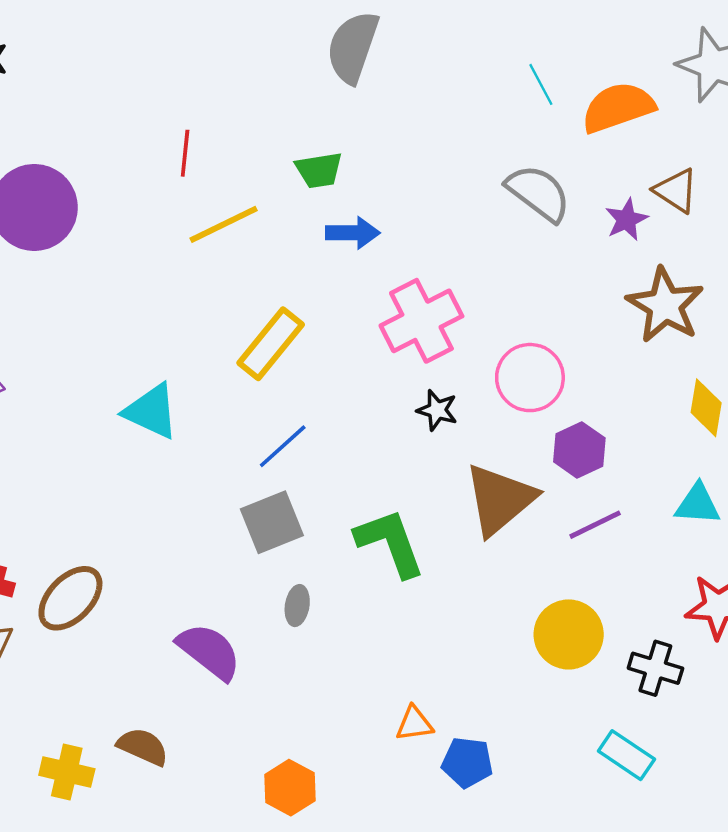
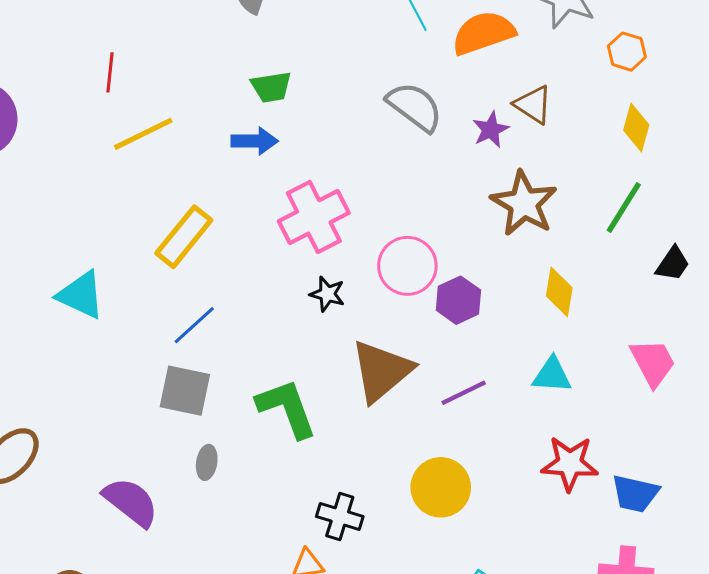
green trapezoid: (319, 170) -> (271, 87), moved
purple hexagon: (579, 450) -> (458, 300), moved
gray square: (272, 522) -> (185, 391), turned 34
black cross: (655, 668) -> (340, 516), moved

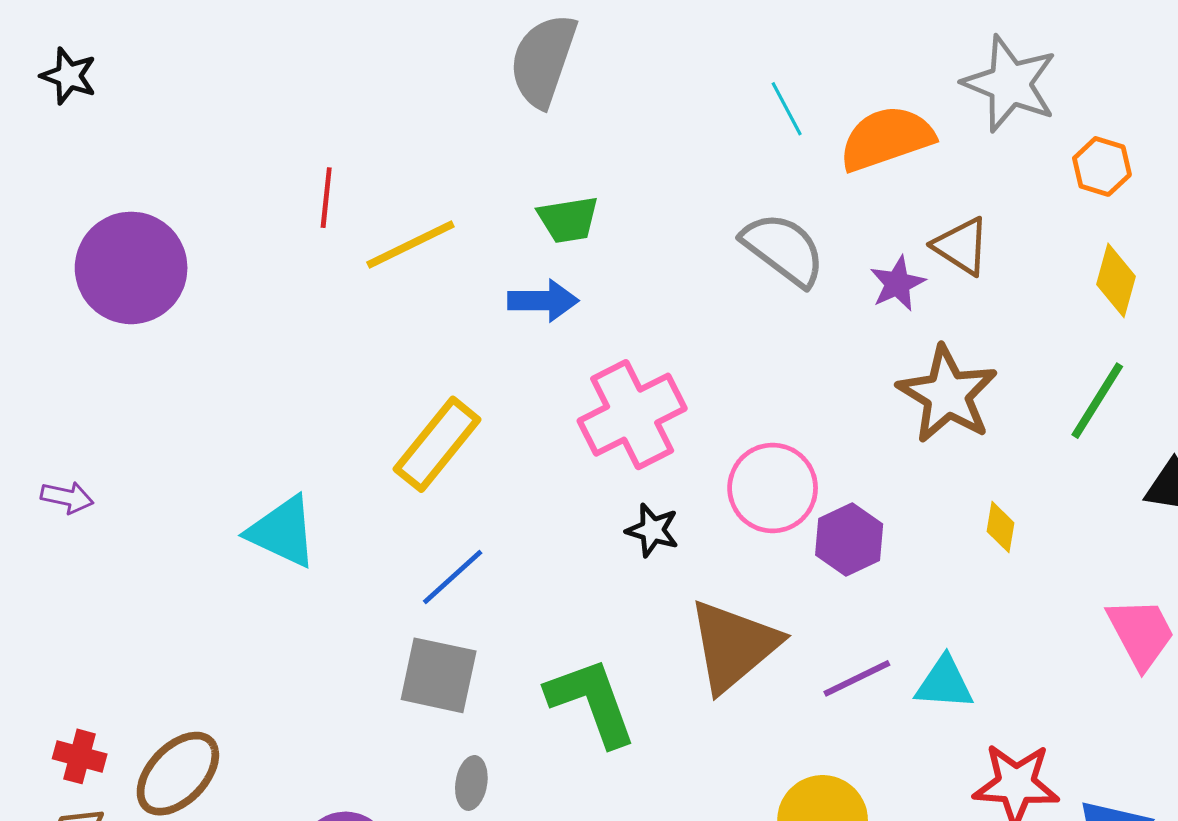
yellow line: (143, 134) -> (410, 245), moved
yellow diamond: (559, 292) -> (1000, 527), size x0.7
cyan triangle: (552, 375) -> (944, 683), moved

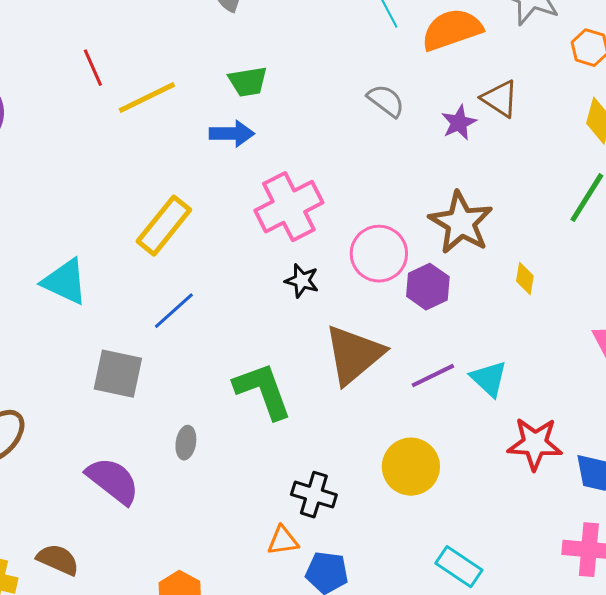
red line: (326, 198) -> (93, 68), turned -30
gray semicircle: (784, 249) -> (386, 101), size x0.7
brown star: (947, 394) -> (461, 223), moved
gray square: (439, 675) -> (118, 374), moved
cyan triangle: (944, 683) -> (489, 379), turned 39

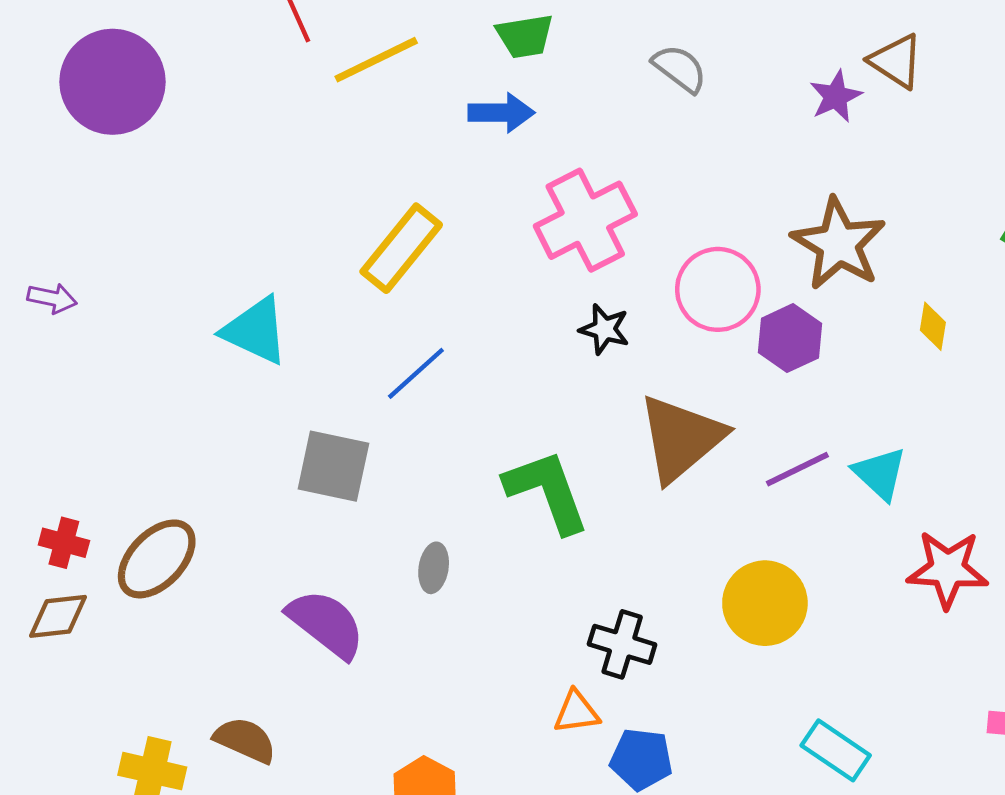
gray semicircle: (386, 101) -> (680, 69), moved

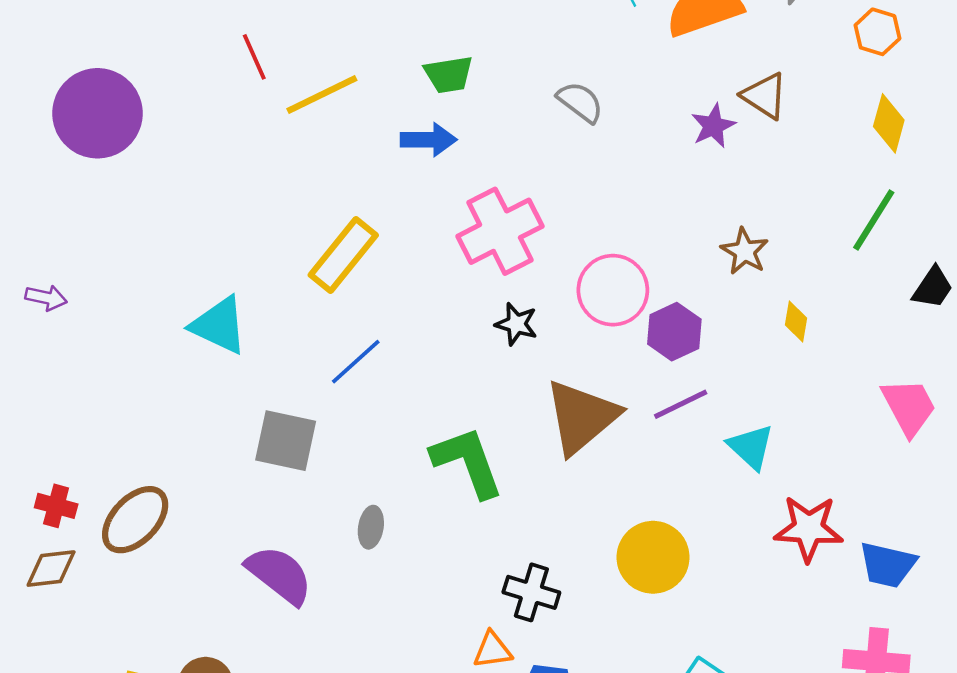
brown star: (839, 244) -> (745, 251), moved, size x0.6
purple line: (797, 469) -> (681, 404), moved

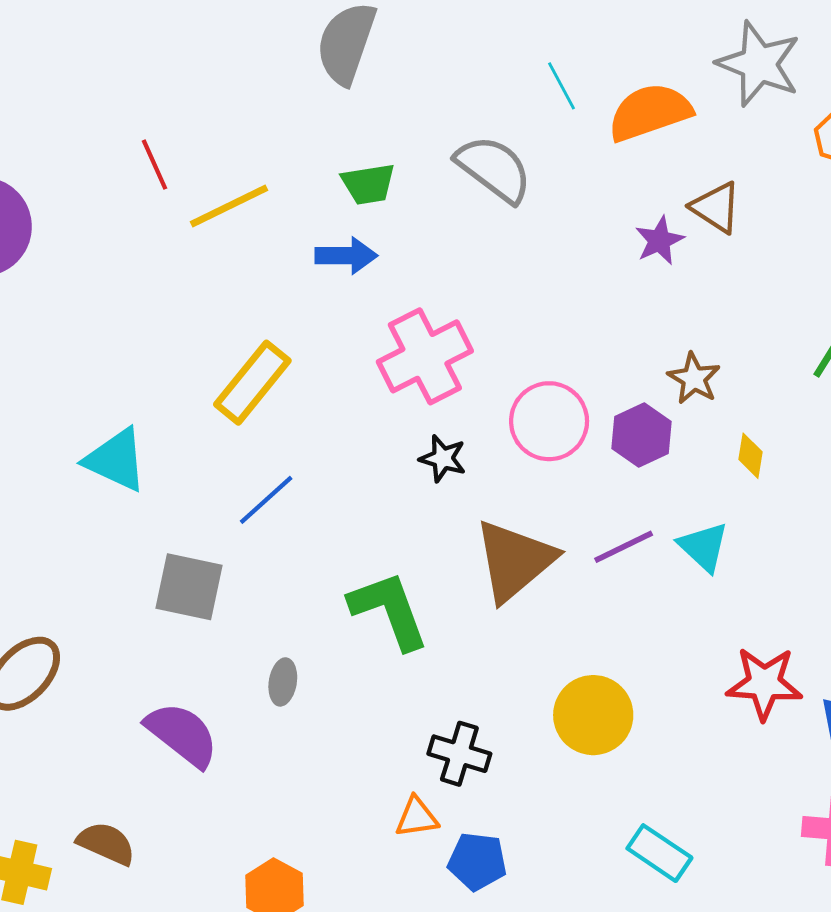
gray semicircle: (580, 102) -> (494, 169), moved, size x1.5
purple hexagon: (674, 332) -> (642, 435), moved
cyan triangle: (751, 447) -> (704, 547), moved

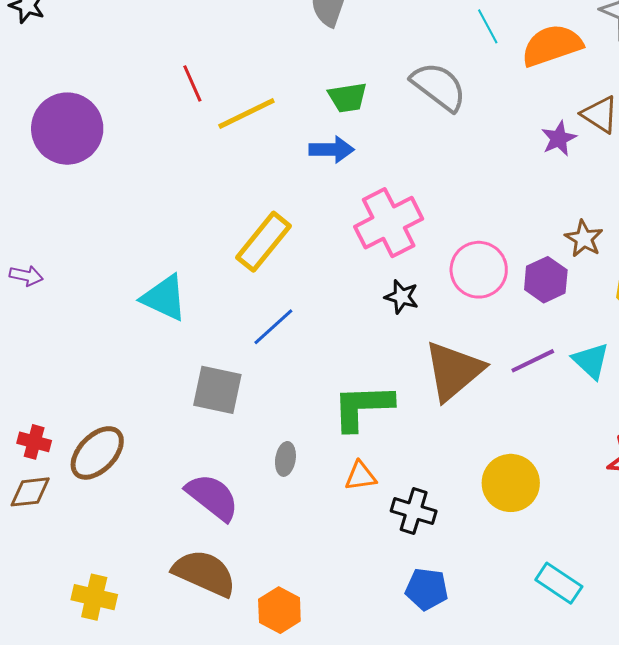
green L-shape: (389, 610) -> (363, 407), turned -72
orange triangle: (417, 817) -> (361, 476), moved
brown semicircle: (106, 843) -> (204, 573), moved, size x1.5

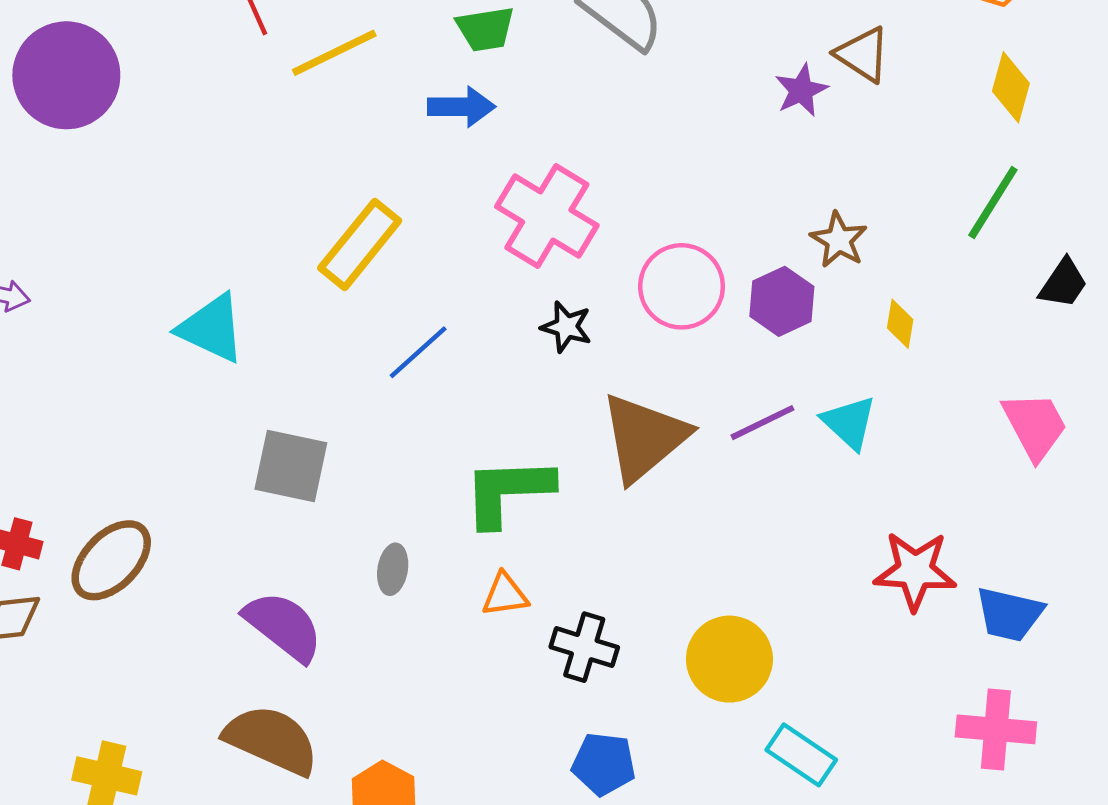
pink cross: (389, 223) -> (547, 216), turned -32
blue line: (273, 327) -> (418, 352), moved
yellow circle: (511, 483) -> (729, 659), moved

